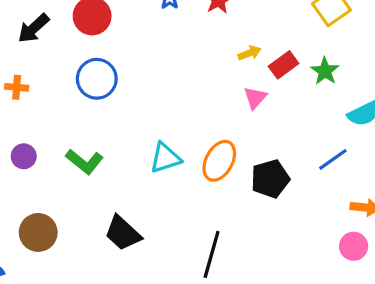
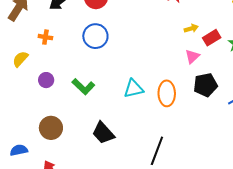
orange ellipse: (219, 161) -> (167, 93), turned -35
black pentagon: (270, 179) -> (205, 85), moved

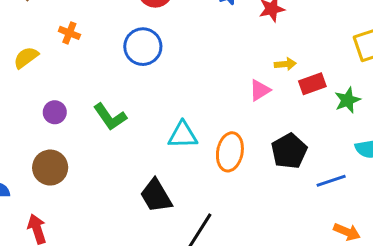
pink triangle: (192, 56) -> (260, 90), moved
purple circle: (46, 80) -> (55, 112), moved
black pentagon: (205, 85) -> (289, 151), turned -30
black trapezoid: (103, 133) -> (156, 196), moved

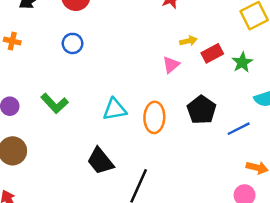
blue circle: (143, 47) -> (73, 43), size x0.7

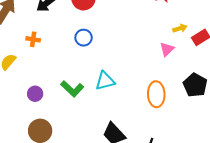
cyan triangle: (115, 109) -> (105, 81), moved

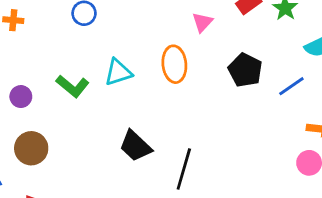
orange ellipse: (156, 94) -> (174, 64), moved

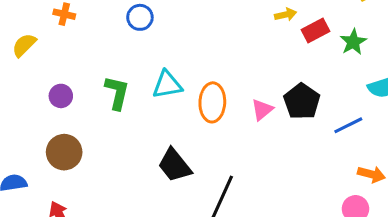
pink triangle: (202, 22) -> (262, 110), moved
orange ellipse: (174, 64) -> (212, 102), moved
green L-shape: (73, 86) -> (117, 93), turned -124

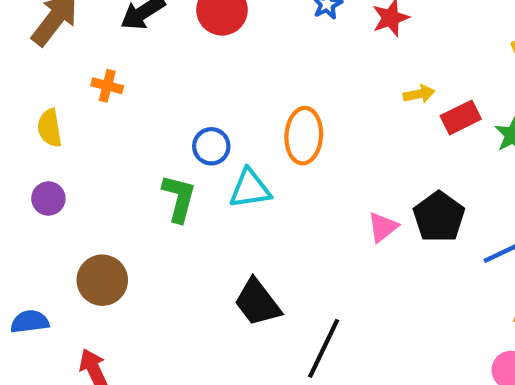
blue circle: (140, 17) -> (211, 146), moved
yellow semicircle: (24, 45) -> (50, 128), turned -56
purple circle: (61, 96) -> (48, 198), moved
orange ellipse: (212, 102) -> (304, 136), moved

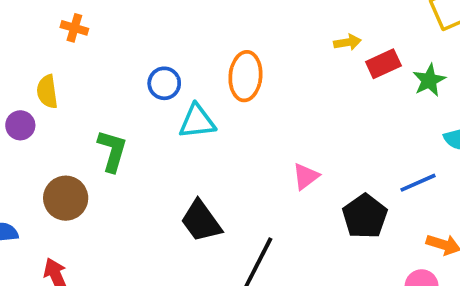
yellow semicircle: (50, 128) -> (47, 92), moved
green L-shape: (179, 198) -> (112, 151), moved
black pentagon: (439, 217) -> (365, 216), moved
pink triangle: (383, 227) -> (306, 176), moved

